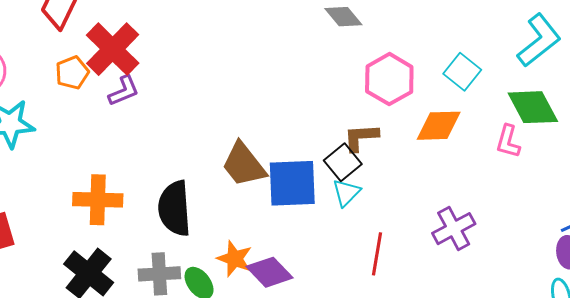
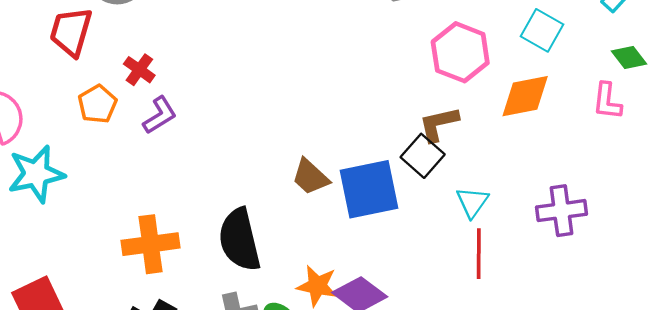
red cross: (113, 49) -> (139, 70), size x0.5
green diamond: (533, 107) -> (629, 58), size x0.6
brown trapezoid: (244, 165) -> (310, 177), size x0.7
cyan triangle: (346, 193) -> (472, 202), moved
purple cross: (454, 229) -> (561, 211), turned 30

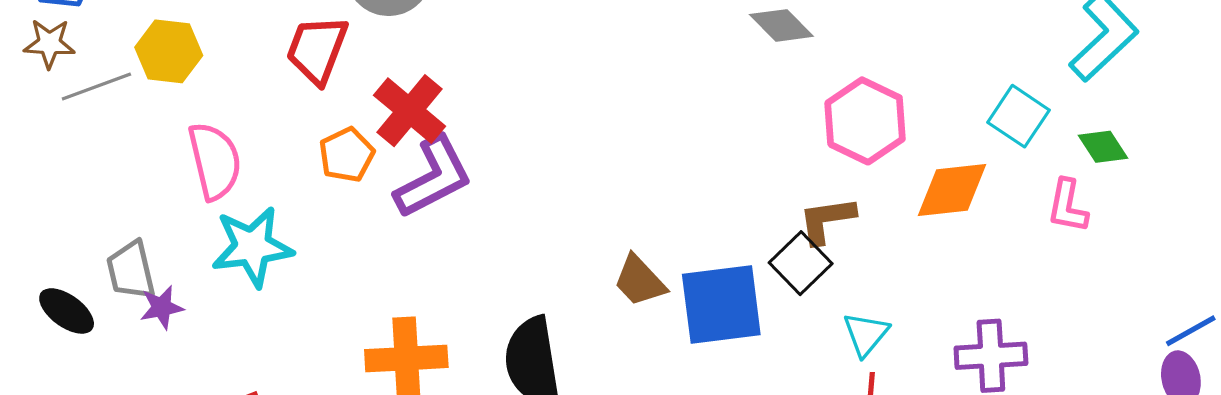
cyan square: (542, 30) -> (1019, 116), moved
red cross: (139, 70) -> (410, 111), size x1.6
purple L-shape: (160, 115) -> (433, 177), size x1.6

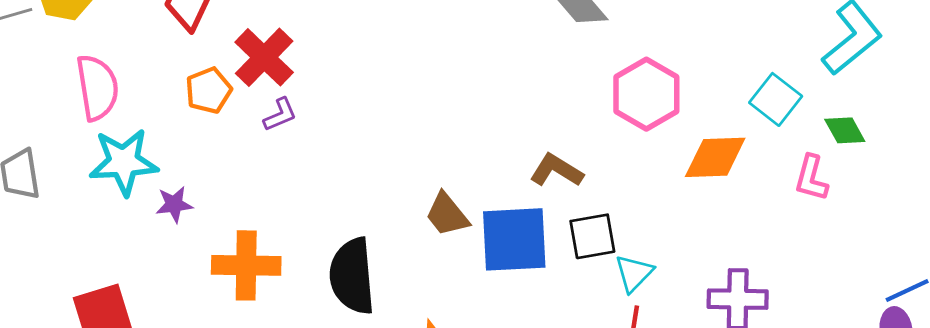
purple L-shape: (433, 177) -> (280, 115), size x0.5
brown L-shape: (827, 220) -> (556, 170), moved, turned 36
black square: (801, 263) -> (592, 236), moved, turned 30
purple star: (162, 307) -> (174, 204), moved

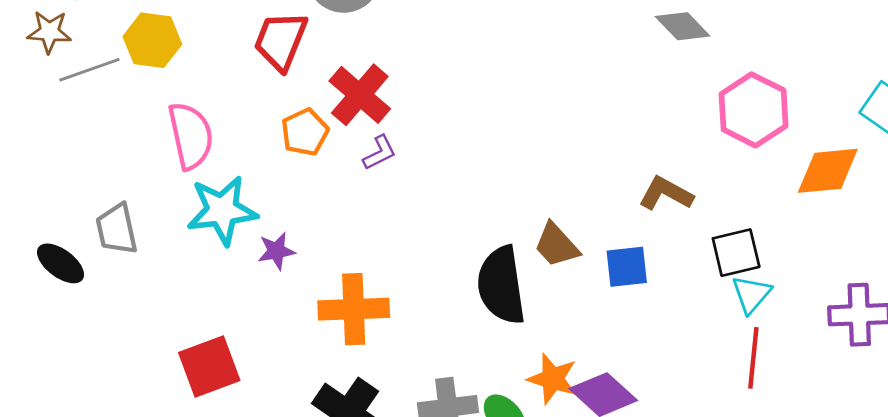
black square: (592, 236) -> (736, 253), moved
blue square: (514, 239) -> (627, 267), size x0.6
black semicircle: (352, 276) -> (501, 285), moved

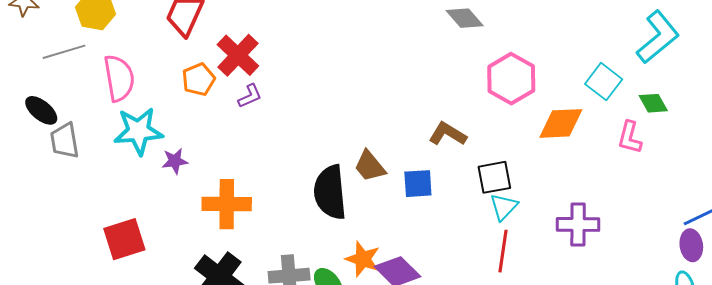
gray line: (89, 70) -> (64, 52), moved
black ellipse: (61, 263) -> (41, 110), moved

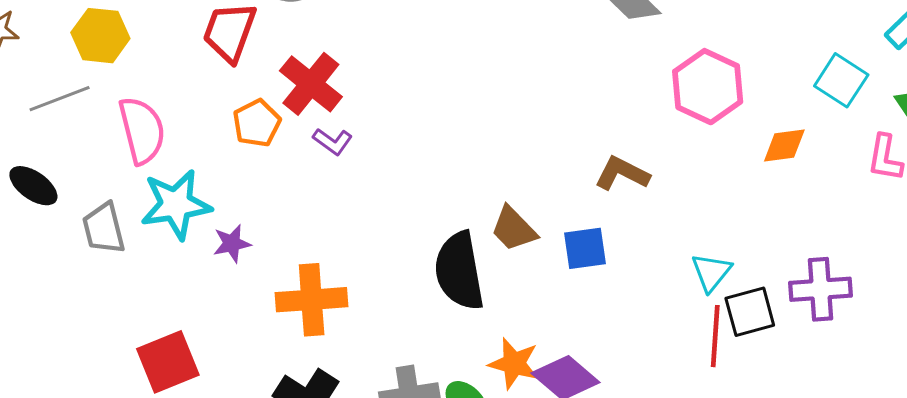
purple L-shape: (250, 96) -> (333, 141), turned 64
orange diamond: (561, 123) -> (784, 145), size x0.7
gray trapezoid: (65, 141) -> (104, 228), moved
black square: (494, 177) -> (750, 312), moved

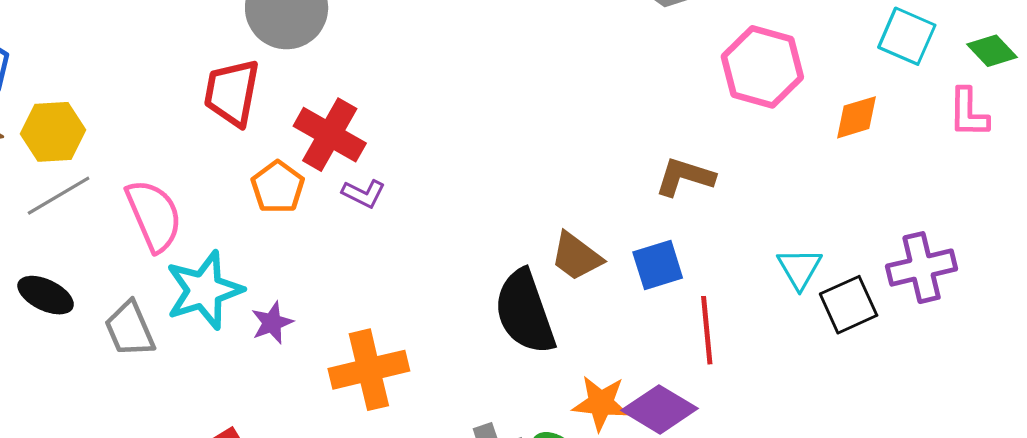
yellow hexagon: (100, 36) -> (53, 132), moved
red line: (715, 336) -> (707, 330), moved

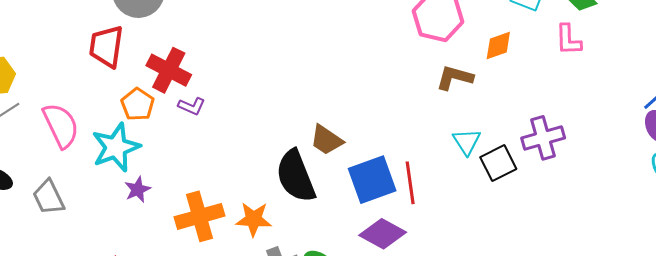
brown L-shape: (685, 177) -> (455, 78), moved
blue square: (658, 265) -> (372, 180), moved, size x1.5
cyan star: (204, 290) -> (116, 147), moved
orange star: (601, 403) -> (254, 219), moved

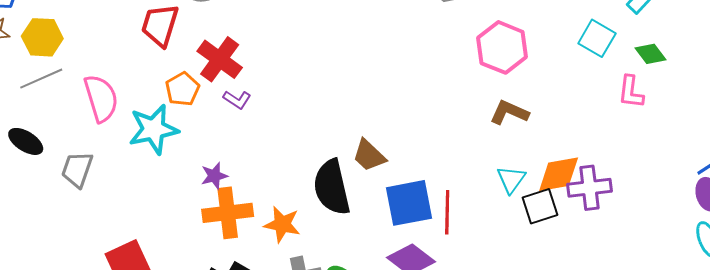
orange diamond: (498, 46) -> (559, 174), moved, size x1.4
purple star: (138, 190) -> (214, 176), moved
gray trapezoid: (49, 197) -> (77, 169), turned 36

